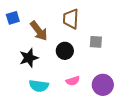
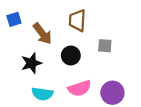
pink semicircle: (73, 81) -> (80, 88), size x1.5

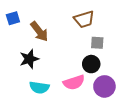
brown trapezoid: (77, 20) -> (84, 19), moved, turned -110
black circle: (71, 56) -> (91, 64), moved

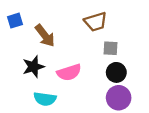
black circle: (91, 64) -> (116, 72), moved
pink semicircle: (74, 82) -> (69, 72), moved

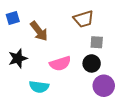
black star: (33, 67) -> (18, 58), moved
black circle: (116, 72) -> (92, 63), moved

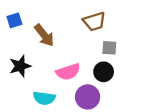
purple circle: (104, 86) -> (88, 97), moved

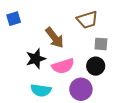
brown arrow: (44, 35) -> (55, 38), moved
black star: (20, 66) -> (36, 59), moved

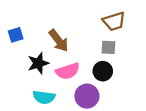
blue square: (14, 19) -> (16, 35), moved
brown trapezoid: (87, 20) -> (114, 21), moved

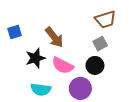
gray square: (108, 47) -> (100, 44), turned -32
pink semicircle: (68, 71) -> (63, 65), turned 45

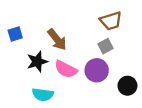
black circle: (95, 65) -> (127, 86), moved
purple circle: (80, 88) -> (97, 70), moved

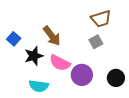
blue square: (15, 34) -> (14, 39), moved, turned -32
purple circle: (97, 70) -> (82, 75), moved

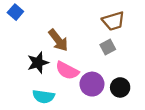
blue square: (14, 39) -> (15, 12), moved
black circle: (116, 78) -> (120, 87), moved

